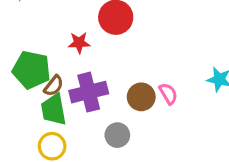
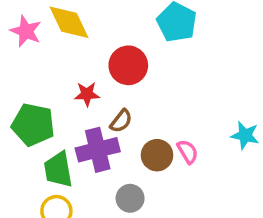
brown semicircle: (54, 86) -> (121, 121), moved

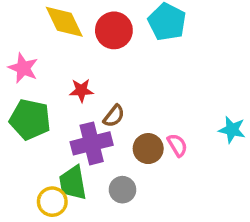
pink star: (26, 31) -> (23, 68), moved
red circle: (128, 65) -> (114, 30), moved
green trapezoid: (58, 170) -> (73, 183), moved

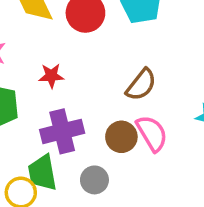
brown semicircle: (114, 116) -> (141, 85), moved, size x1.4
pink semicircle: (177, 145) -> (152, 133), size x1.5

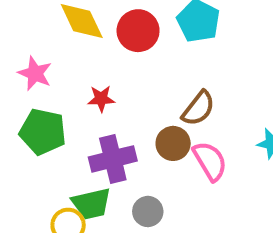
brown circle: (121, 137) -> (173, 143), moved
green trapezoid: (42, 173) -> (91, 204), turned -93

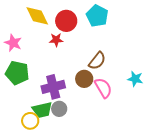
red star: (101, 99) -> (56, 40), moved
gray circle: (148, 211) -> (59, 109), moved

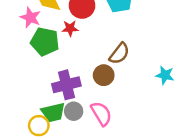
pink star: (13, 43) -> (30, 18), moved
green pentagon: (17, 73) -> (45, 42), moved
pink semicircle: (103, 88) -> (101, 114), moved

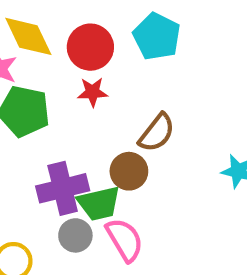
red star: (70, 28) -> (93, 92), moved
green trapezoid: (53, 112) -> (99, 203), moved

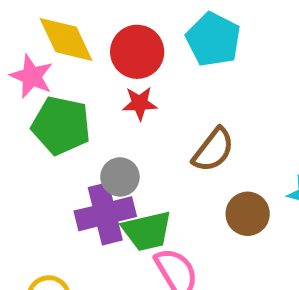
brown circle: (129, 171) -> (248, 214), moved
gray circle: (75, 235) -> (120, 177), moved

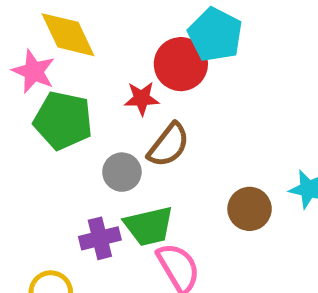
red circle: (137, 52) -> (181, 64), moved
brown semicircle: (213, 150) -> (169, 145), moved
purple cross: (105, 214) -> (100, 238), moved, size x0.7

